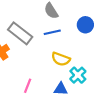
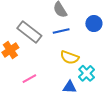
pink line: (28, 86) -> (29, 79), moved, turned 40

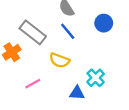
blue line: (61, 31) -> (68, 31), turned 63
yellow semicircle: (70, 57) -> (59, 60), moved

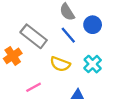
blue circle: (104, 23) -> (93, 25), moved
cyan cross: (96, 78) -> (93, 64), moved

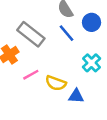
yellow semicircle: (60, 64) -> (56, 83), moved
pink line: (34, 87) -> (31, 75), moved

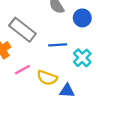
blue line: (67, 33) -> (58, 45), moved, turned -54

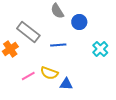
cyan cross: (82, 58) -> (100, 49), moved
pink line: (22, 70) -> (28, 76), moved

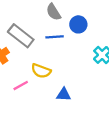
blue line: (58, 45) -> (55, 37), moved
yellow semicircle: (49, 73) -> (41, 71), moved

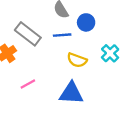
yellow semicircle: (41, 71) -> (77, 60), moved
blue triangle: (64, 95) -> (71, 93), size x1.6

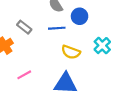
gray rectangle: (28, 34) -> (24, 27), size x0.6

